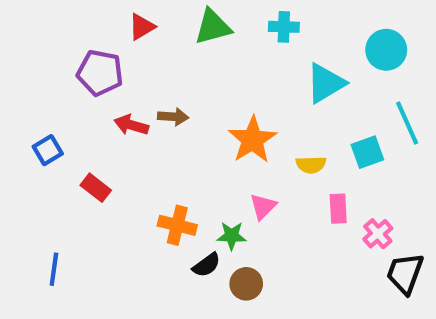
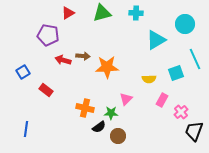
orange star: (252, 140) -> (107, 67), moved, turned 30
pink rectangle: (338, 209) -> (162, 100), turned 32

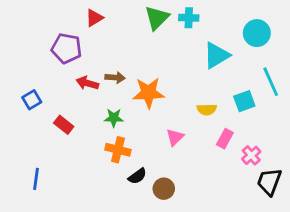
green triangle: (102, 13) -> (157, 18), moved, turned -30
green star: (111, 113) -> (114, 118), moved

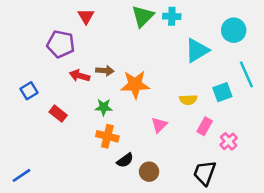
red triangle: (94, 18) -> (86, 16), turned -30
blue line: (36, 179) -> (21, 175), moved, turned 48
black trapezoid: (269, 182) -> (205, 173), moved

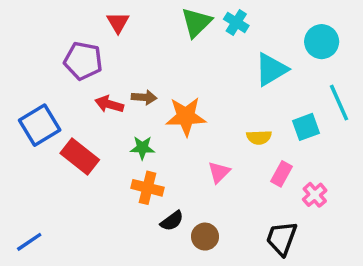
cyan cross: (172, 16) -> (236, 22), turned 30
blue square: (29, 91) -> (40, 125), size x1.6
red rectangle: (58, 114) -> (80, 156), size x1.5

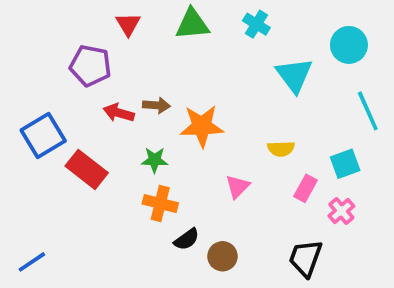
green triangle: (196, 22) -> (192, 24), moved, turned 40
cyan triangle: (271, 69) -> (294, 75), turned -36
cyan square: (306, 127) -> (345, 164), moved

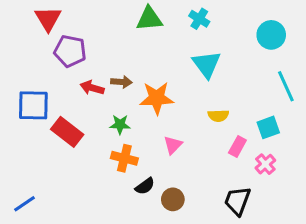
red triangle: (128, 24) -> (48, 19), moved, size x1.4
cyan triangle: (294, 75) -> (207, 64), moved
blue square: (43, 136) -> (33, 105), turned 32
pink triangle: (238, 186) -> (173, 145), moved

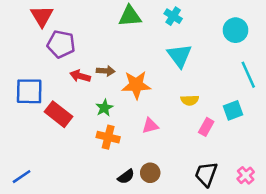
green star: (120, 124) -> (104, 108), turned -30
pink triangle: (173, 145) -> (150, 126), turned 30
pink cross: (265, 164) -> (246, 175), moved
black semicircle: (145, 186) -> (126, 177), moved

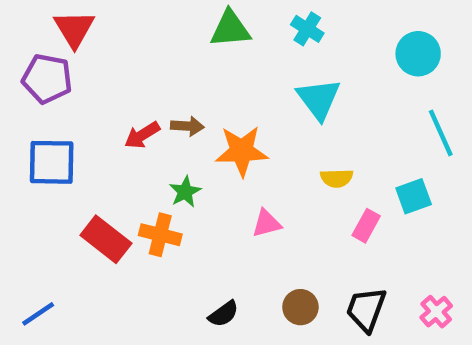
purple pentagon: (61, 44) -> (47, 79), moved
red arrow: (80, 76) -> (142, 135), turned -48
red rectangle: (59, 114) -> (106, 239), moved
orange cross: (108, 137) -> (160, 235), moved
brown circle: (150, 173) -> (300, 307), moved

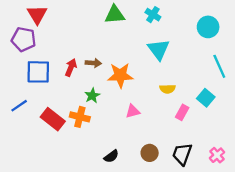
red arrow: (142, 135) -> (71, 67), turned 144
blue square: (52, 162) -> (38, 72), moved
cyan square: (414, 196) -> (206, 98), turned -30
blue line: (38, 314) -> (19, 106), moved

